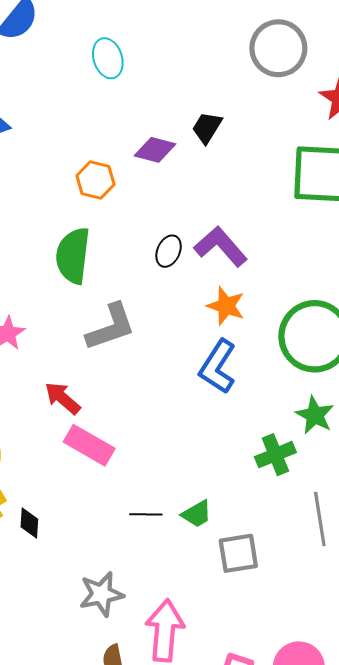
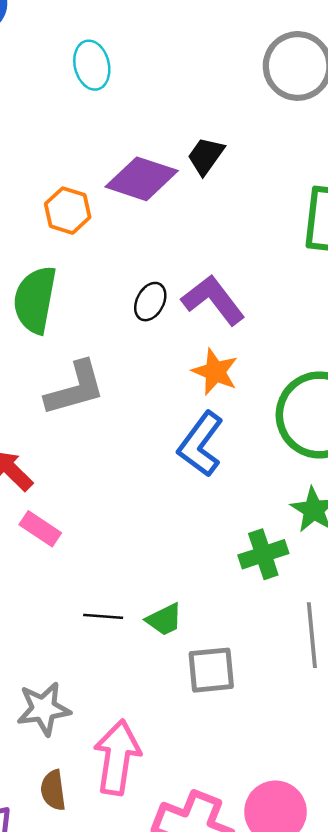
purple diamond: (155, 150) -> (142, 179), size x1.4
pink rectangle: (89, 445) -> (40, 529), size x0.7

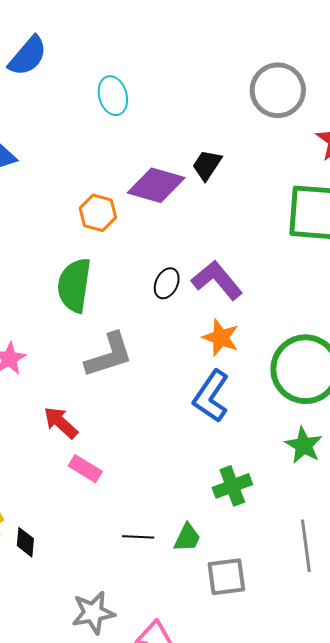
green cross: (263, 554) -> (232, 486), moved
green trapezoid: (164, 620) -> (187, 538), turned -36

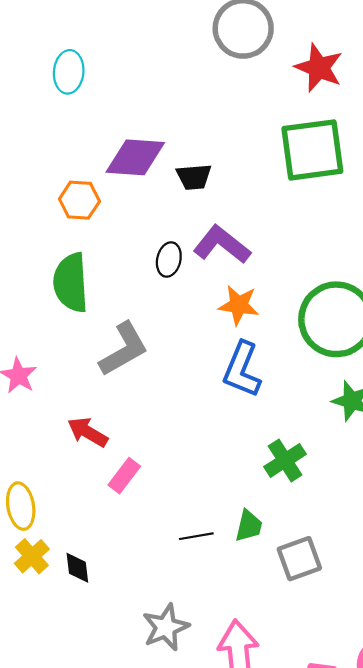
cyan ellipse: (113, 96) -> (69, 72), turned 33
black trapezoid: (207, 165) -> (194, 177), moved, turned -116
pink rectangle: (85, 469) -> (124, 476), turned -72

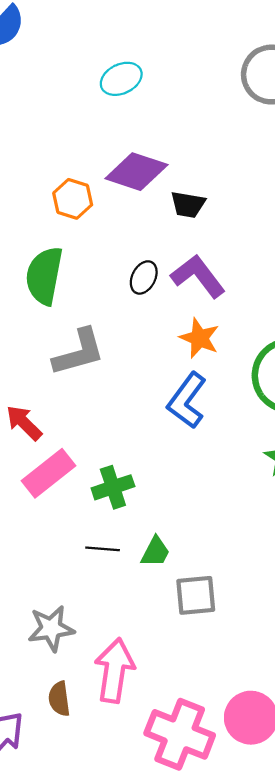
cyan ellipse: (69, 72) -> (121, 79), moved, turned 45
green cross: (285, 460) -> (113, 487), moved
pink rectangle: (124, 476) -> (48, 473), size x1.5

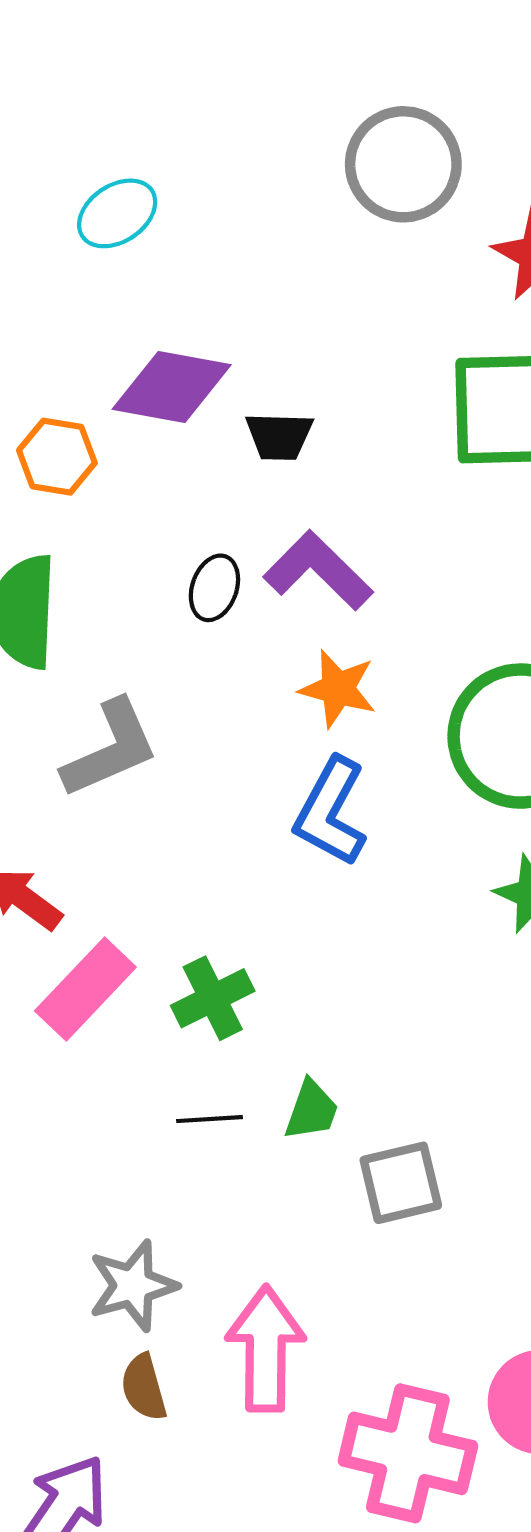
brown semicircle: (59, 699) -> (144, 1387), moved

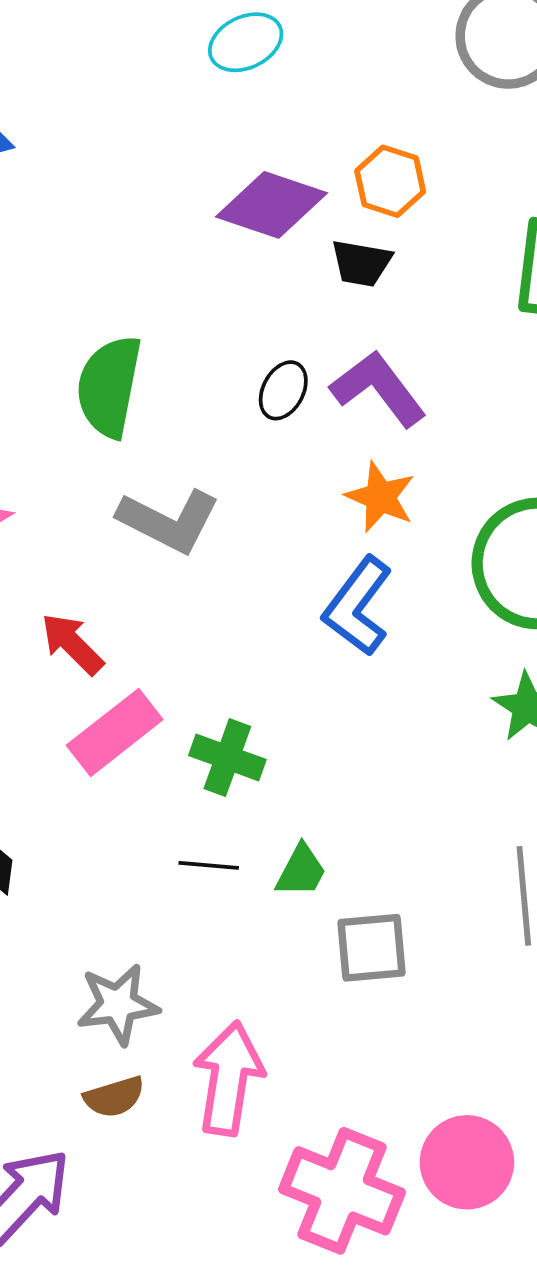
orange hexagon: (57, 457) -> (390, 181), moved
gray L-shape: (110, 749) -> (169, 521), turned 42
green cross: (213, 998) -> (227, 758), turned 38
brown semicircle: (144, 1387) -> (114, 1097), turned -100

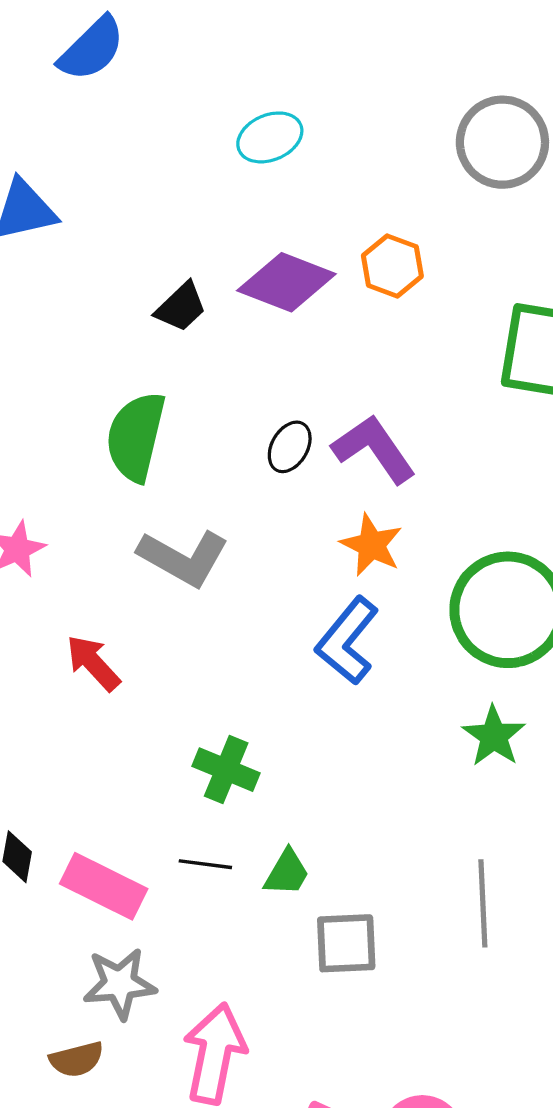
black trapezoid: (361, 263) -> (181, 307), moved, turned -56
pink rectangle: (115, 732) -> (104, 886), moved, turned 62
brown semicircle: (114, 1097) -> (77, 1059), moved

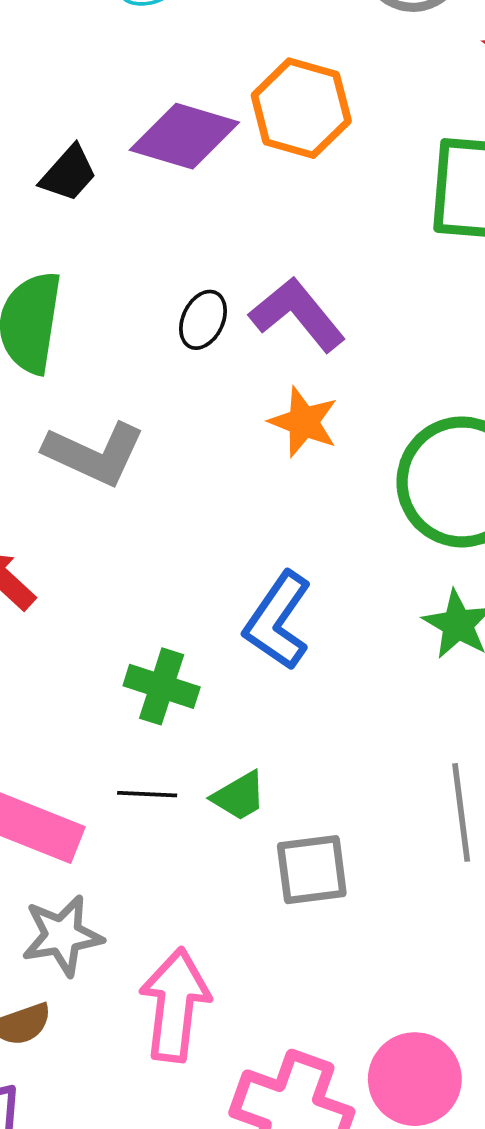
orange hexagon: (392, 266) -> (301, 108), size x1.4
blue L-shape: (347, 641) -> (278, 621), moved
green trapezoid: (287, 873) -> (239, 796), turned 34

